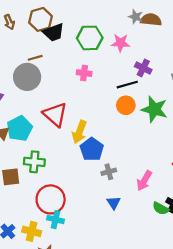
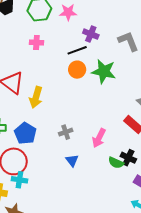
blue pentagon: (92, 149) -> (25, 133), moved

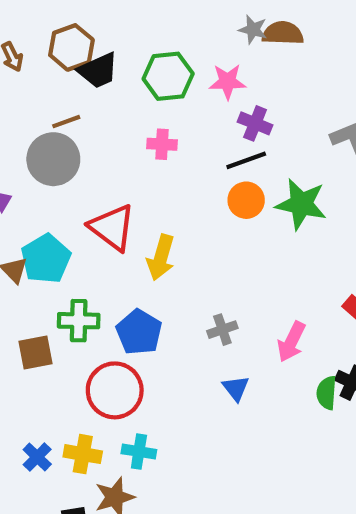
purple cross: (91, 34) -> (255, 123), moved
green semicircle: (116, 163) -> (327, 393), turned 70
cyan cross: (19, 180) -> (139, 452), moved

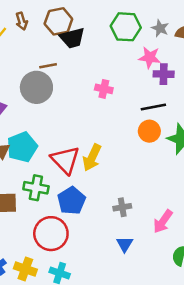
gray star: (253, 29) -> (160, 28), moved
green hexagon: (168, 76) -> (126, 27), moved
purple cross: (255, 123) -> (164, 74), moved, turned -30
red triangle: (112, 227) -> (65, 160), moved

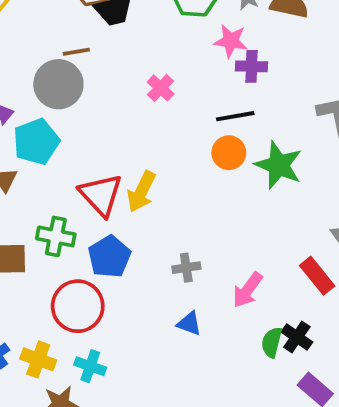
pink cross: (104, 89) -> (161, 88), turned 30
cyan pentagon: (22, 147) -> (36, 142), moved
blue triangle: (125, 244) -> (189, 324), turned -42

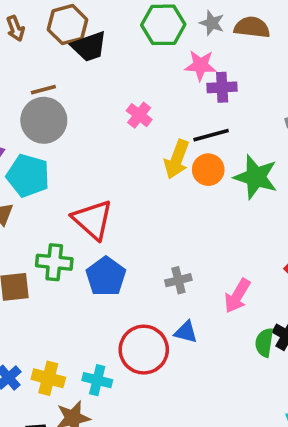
brown line: (76, 52) -> (43, 90), moved
cyan pentagon: (36, 142) -> (28, 176), turned -30
yellow arrow: (141, 192) -> (177, 159), moved
red circle: (78, 306) -> (144, 350), moved

